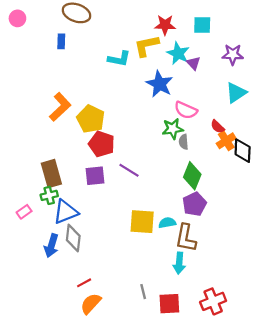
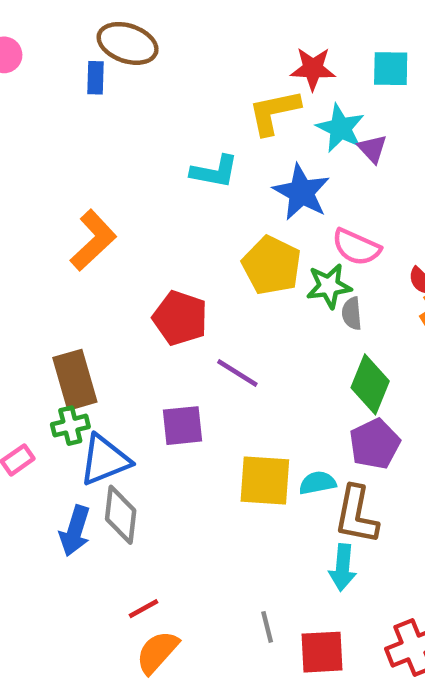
blue rectangle: (61, 41) -> (96, 78), moved
cyan L-shape: (119, 59) -> (214, 172), moved
yellow pentagon: (91, 119) -> (272, 265), moved
purple square: (95, 176) -> (182, 426), moved

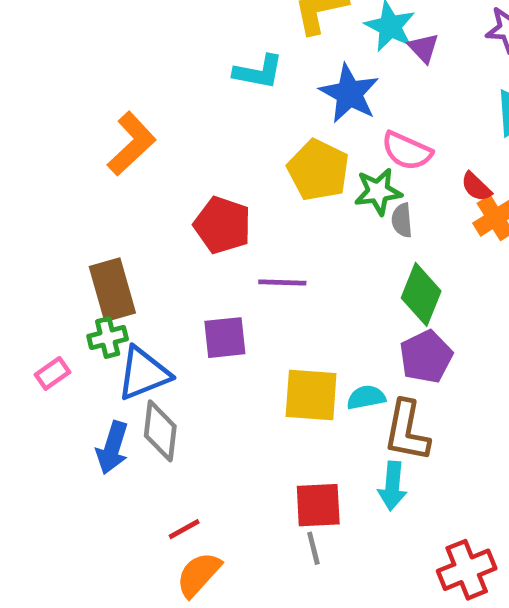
purple line: (237, 373) -> (282, 283), turned -30
red square: (322, 652) -> (318, 505), moved

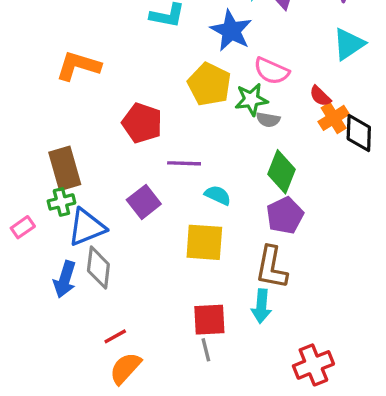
orange L-shape: (132, 144) -> (78, 66), turned -120
gray semicircle: (402, 220) -> (268, 120), turned -75
purple square: (225, 338) -> (144, 202), turned -32
cyan semicircle: (366, 397) -> (218, 195), moved, turned 36

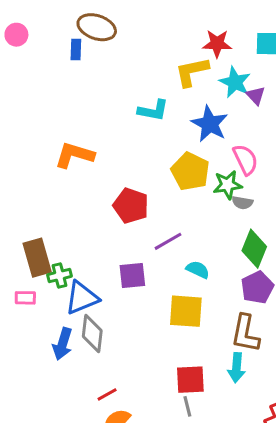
pink semicircle: (271, 71) -> (245, 160), turned -140
purple line: (184, 163) -> (168, 241), turned -32
brown rectangle: (65, 168) -> (37, 258), moved
purple square: (144, 202) -> (132, 276), turned 32
pink rectangle: (23, 227) -> (25, 298), turned 36

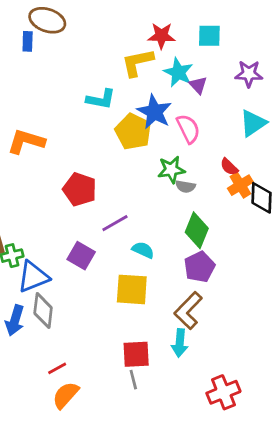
pink semicircle: (245, 160) -> (188, 129), moved
yellow pentagon: (190, 171) -> (133, 132), moved
purple square: (132, 276) -> (81, 256), turned 36
brown L-shape: (245, 333) -> (188, 311), turned 33

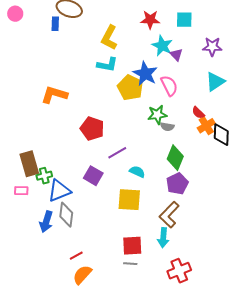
yellow L-shape: (137, 63) -> (109, 38), moved, turned -50
gray line: (133, 380) -> (130, 264), turned -72
red cross: (223, 392) -> (179, 271), moved

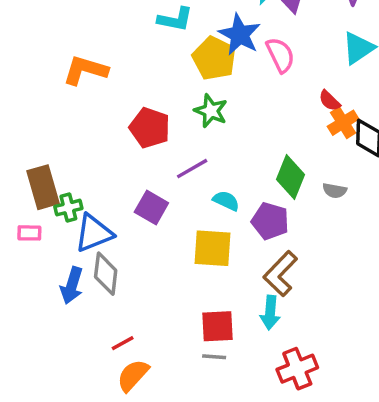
green star: (157, 115) -> (211, 111), moved, turned 30
gray semicircle: (167, 127) -> (335, 191), moved
purple pentagon: (177, 184) -> (270, 221), moved, turned -30

